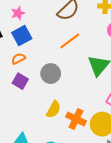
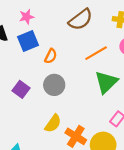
orange line: (70, 41) -> (96, 53), moved
orange semicircle: (18, 59) -> (51, 56), moved, turned 136

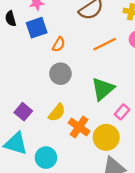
green triangle: (106, 82) -> (103, 89), moved
purple square: (21, 89) -> (23, 112), moved

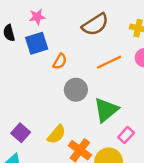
gray circle: (60, 74) -> (76, 90), moved

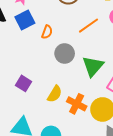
purple square: (21, 133) -> (23, 83), moved

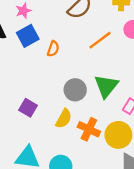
gray circle: (65, 53) -> (75, 90), moved

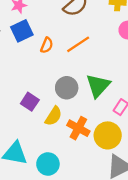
orange line: (100, 40) -> (78, 44), moved
purple square: (28, 108) -> (30, 102), moved

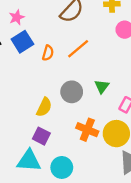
green triangle: (98, 86) -> (102, 86), size x0.6
purple square: (30, 102) -> (41, 136), moved
yellow semicircle: (54, 116) -> (44, 107), moved

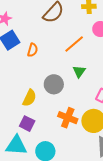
orange line: (78, 49) -> (74, 44), moved
green triangle: (102, 86) -> (79, 71), moved

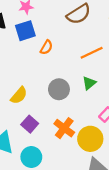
yellow semicircle: (29, 98) -> (19, 95), moved
purple square: (27, 124) -> (30, 124), moved

